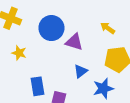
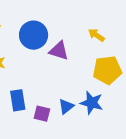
blue triangle: (81, 71) -> (66, 106), moved
blue star: (103, 88) -> (92, 103), turned 30

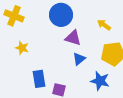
blue circle: (34, 35) -> (61, 15), moved
blue triangle: (66, 106) -> (79, 59), moved

